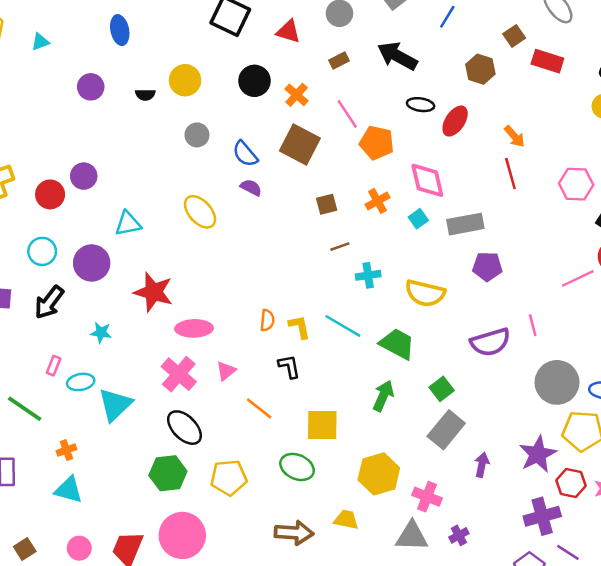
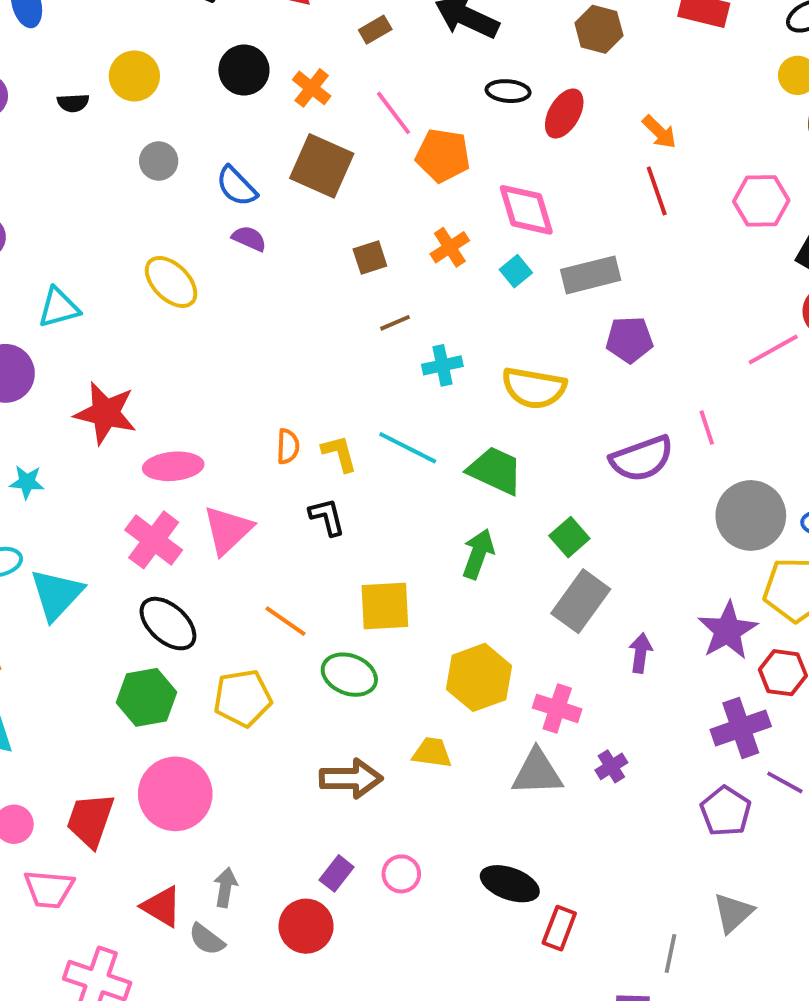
pink triangle: (226, 371) -> (228, 530), size x1.6
orange line: (259, 408) -> (286, 621), moved

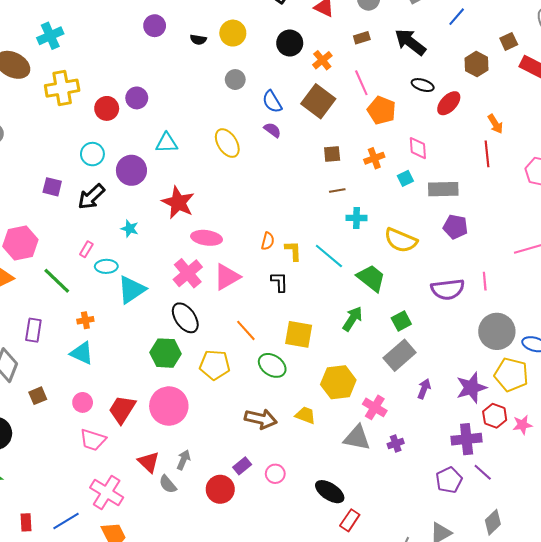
pink diamond: (526, 210) -> (418, 148), size x0.7

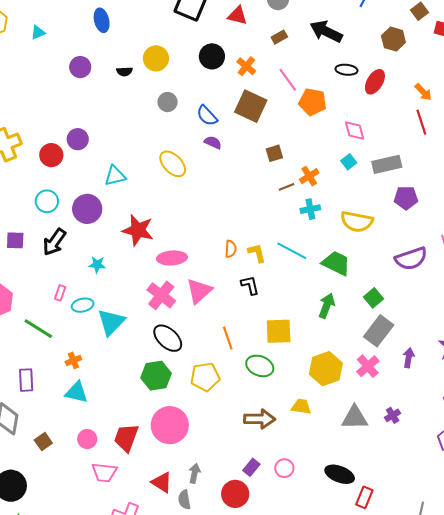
orange cross: (374, 158) -> (309, 176), moved
orange line: (246, 330) -> (228, 338), turned 35
pink cross: (375, 407) -> (368, 366), moved, turned 30
gray semicircle: (168, 484) -> (184, 500), turned 42

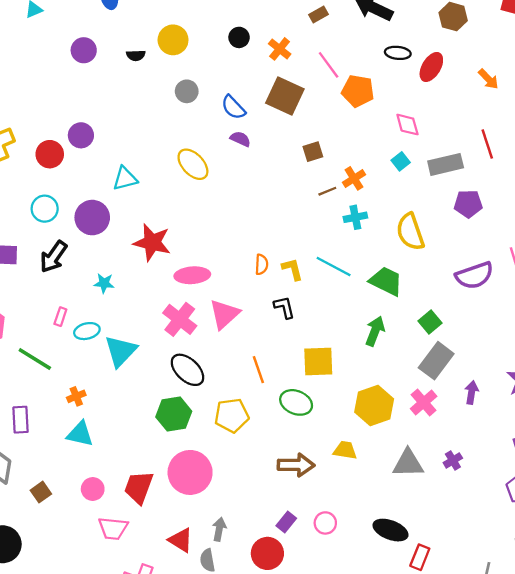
black circle: (212, 56) -> (239, 37), size x0.7
red line: (421, 122) -> (487, 144), moved
yellow semicircle: (357, 221) -> (410, 232), turned 60

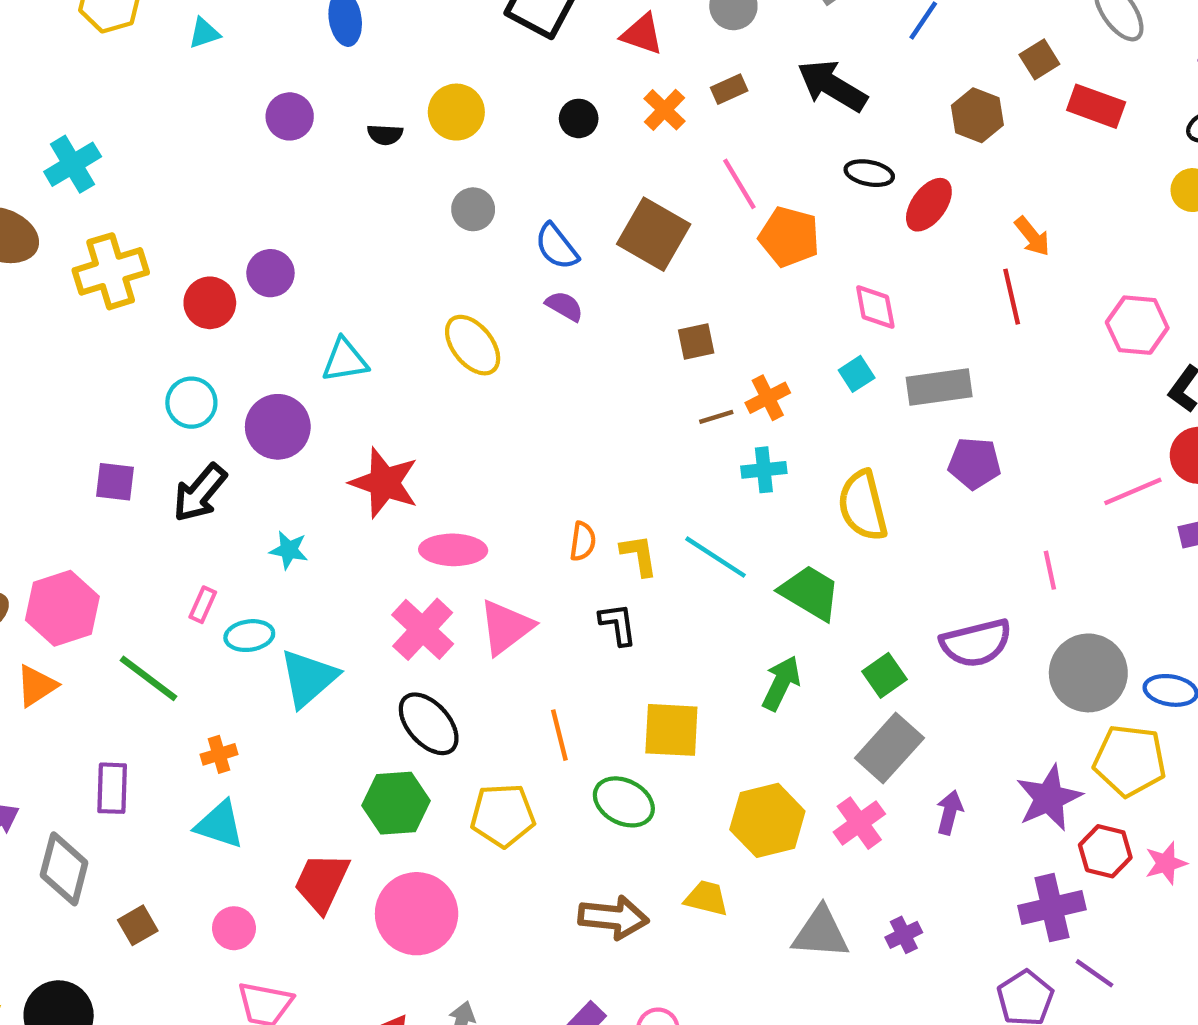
orange cross: (280, 49) -> (664, 110), moved
red line: (487, 144) -> (1012, 297), moved
purple semicircle: (474, 276) -> (976, 643), moved
red trapezoid: (139, 487) -> (322, 882), moved

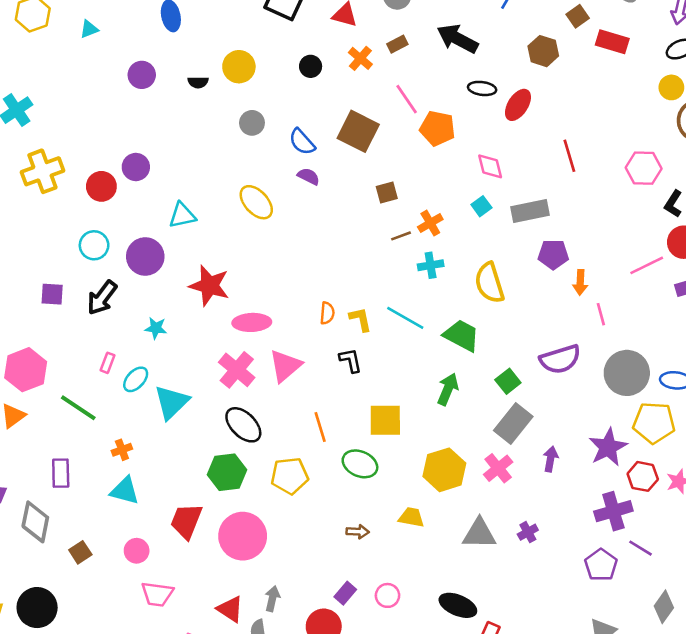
orange arrow: (1032, 236) -> (580, 282), moved, turned 45
cyan ellipse: (249, 636) -> (136, 379), turned -36
brown arrow: (613, 917) -> (358, 532), size x0.6

